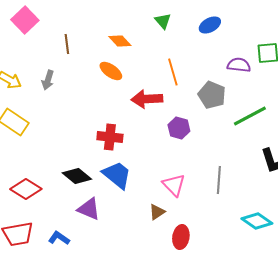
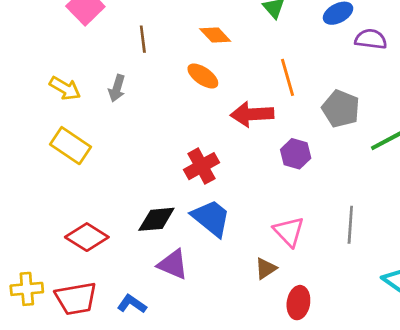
purple semicircle: (239, 65) -> (371, 39), moved
red cross: (110, 137) -> (202, 166), turned -35
black diamond: (77, 176) -> (156, 219), turned -44

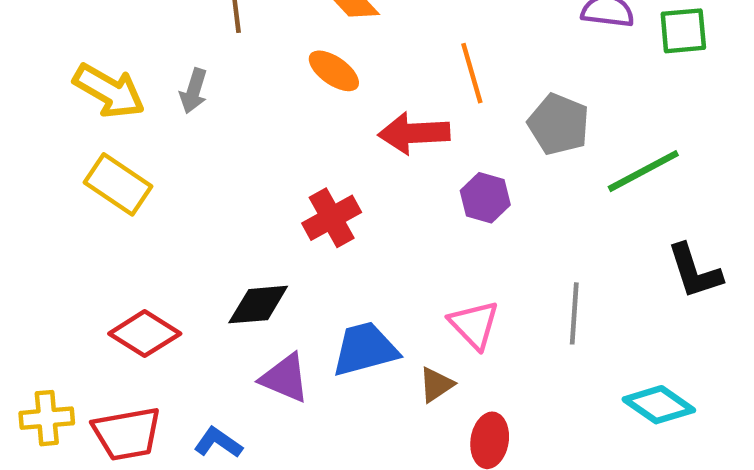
yellow arrow: (65, 88) -> (109, 91), size x1.4
blue trapezoid: (211, 218) -> (365, 349), moved, turned -54

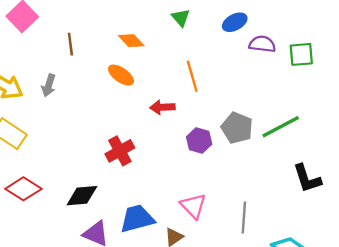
gray pentagon: (559, 124) -> (237, 128), moved
red arrow: (414, 133) -> (162, 107), size x0.7
gray line: (574, 313) -> (244, 217), moved
red diamond: (145, 334) -> (23, 189), moved

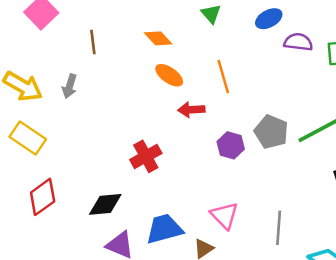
orange ellipse: (121, 75) -> (169, 75), moved
red diamond: (23, 189) -> (43, 197), turned -68

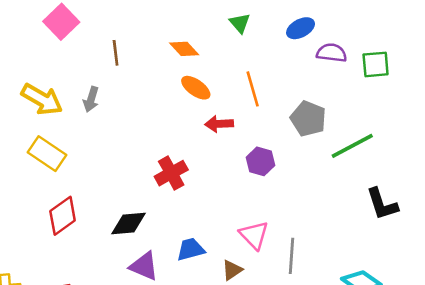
gray pentagon: (271, 132) -> (308, 119), moved
gray line: (279, 228) -> (291, 256), moved
blue trapezoid: (164, 229) -> (191, 249), size x0.7

